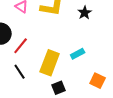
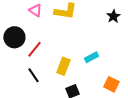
black star: (85, 13) -> (113, 16), moved
yellow rectangle: (50, 63) -> (63, 66), size x0.7

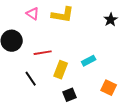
red line: (34, 49) -> (43, 53), moved, turned 42

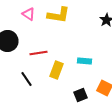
cyan rectangle: (89, 61) -> (84, 61), turned 32
black square: (70, 95) -> (80, 95), moved

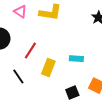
red line: (38, 53) -> (30, 51), turned -48

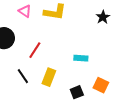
yellow rectangle: (48, 68) -> (49, 77), moved

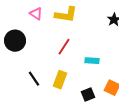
red line: (35, 50) -> (64, 47), moved

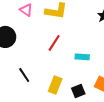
yellow rectangle: (60, 80) -> (55, 85), moved

